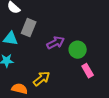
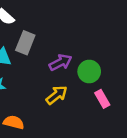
yellow arrow: (42, 79) -> (57, 95), moved

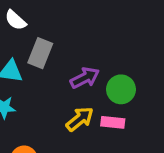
pink rectangle: (102, 99) -> (113, 122), moved, turned -54

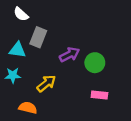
yellow arrow: (80, 119) -> (46, 83), moved
pink rectangle: (113, 122) -> (99, 95), moved

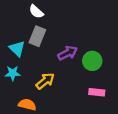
white semicircle: (21, 14) -> (36, 12), moved
cyan triangle: (17, 50) -> (17, 49), turned 36

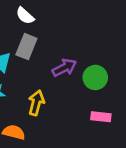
yellow arrow: (45, 81) -> (36, 103), turned -36

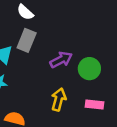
yellow arrow: (36, 103) -> (59, 99), moved

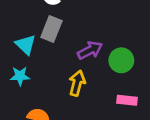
yellow arrow: (59, 99) -> (77, 83), moved

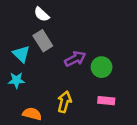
gray rectangle: (51, 29) -> (43, 41), turned -54
yellow arrow: (77, 83) -> (64, 102), moved

